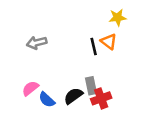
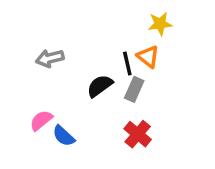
gray rectangle: (91, 86) -> (134, 89), moved, turned 36
black semicircle: (73, 96) -> (100, 86), moved
red cross: (101, 98) -> (138, 134), turned -30

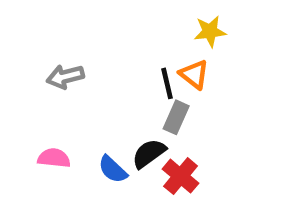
black semicircle: (100, 86) -> (149, 154), moved
pink semicircle: (41, 120) -> (54, 158), turned 45
blue semicircle: (64, 136) -> (113, 169), moved

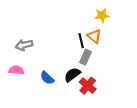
gray arrow: (65, 77) -> (24, 45), moved
pink semicircle: (54, 158) -> (16, 70), moved
blue semicircle: (113, 169) -> (47, 78), moved

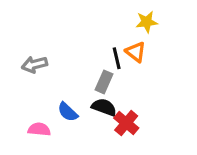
gray rectangle: (86, 57) -> (104, 82), moved
pink semicircle: (16, 70) -> (39, 129), moved
black semicircle: (72, 75) -> (104, 107), turned 56

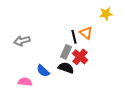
yellow star: (147, 22) -> (106, 14), moved
red cross: (126, 123) -> (80, 57), moved

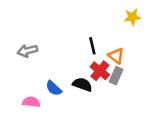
orange triangle: (86, 33) -> (116, 56), moved
gray rectangle: (66, 52) -> (116, 76), moved

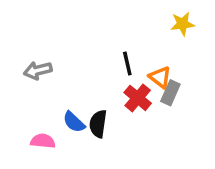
gray rectangle: (116, 76) -> (170, 93), moved
black semicircle: (82, 84) -> (98, 124), moved, turned -102

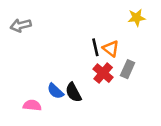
gray arrow: (38, 70) -> (21, 25), moved
orange triangle: (160, 77) -> (111, 49), moved
black semicircle: (98, 124) -> (73, 92), turned -36

